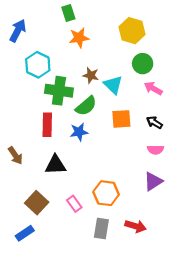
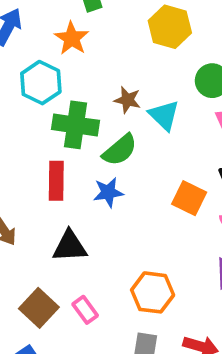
yellow hexagon: (132, 31) -> (170, 27), moved
orange star: (79, 38) -> (72, 38), moved, turned -30
orange square: (121, 119) -> (189, 198), moved, turned 30
pink rectangle: (74, 204) -> (85, 310), moved

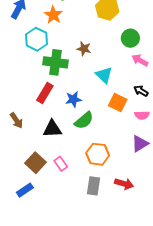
cyan triangle: (164, 115) -> (104, 75), moved
green semicircle: (120, 150) -> (84, 120), moved
red rectangle: (56, 181) -> (45, 93), turned 30

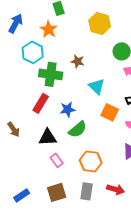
brown square: (35, 163) -> (57, 192), moved, turned 30
pink rectangle: (61, 164) -> (57, 160), moved

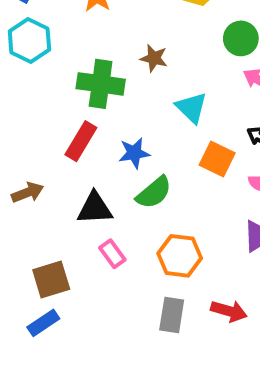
cyan hexagon: (33, 52) -> (29, 40), moved
brown arrow: (14, 129) -> (27, 193), turned -77
brown square: (57, 192) -> (51, 279), moved

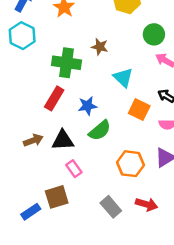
brown arrow: (27, 193) -> (33, 140), moved
orange hexagon: (180, 256) -> (131, 164), moved
brown square: (51, 279) -> (57, 197), moved
gray rectangle: (172, 315) -> (111, 207), turned -50

